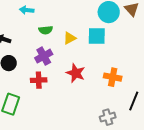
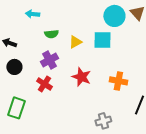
red cross: (39, 80) -> (44, 84), turned 35
gray cross: (108, 117) -> (103, 121), moved

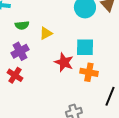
cyan square: (102, 40) -> (85, 47), moved
red star: (81, 77) -> (64, 62), moved

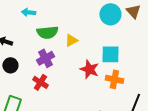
green semicircle: (22, 25) -> (47, 32), size x1.5

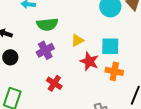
yellow triangle: (71, 40) -> (77, 40), moved
red cross: (40, 82) -> (54, 83), moved

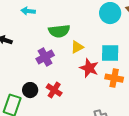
green semicircle: (47, 24) -> (59, 31), moved
black circle: (10, 57) -> (30, 90), moved

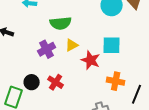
yellow triangle: (77, 47) -> (72, 45), moved
orange cross: (114, 78) -> (116, 81), moved

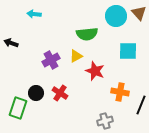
green semicircle: (61, 23) -> (87, 34), moved
cyan square: (112, 45) -> (128, 51), moved

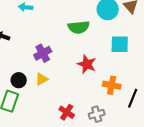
yellow triangle: (76, 56) -> (42, 79), moved
black circle: (36, 93) -> (19, 80), moved
red cross: (60, 93) -> (67, 112), moved

